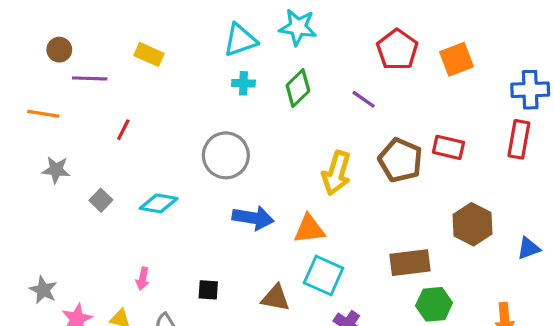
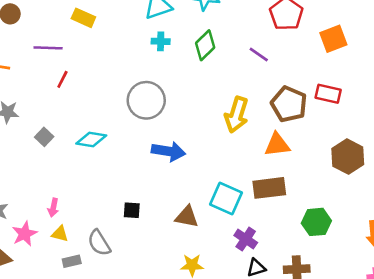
orange square: (456, 59) -> (333, 39), moved
purple line: (90, 78) -> (48, 48), moved
orange triangle: (309, 229) -> (277, 145), moved
brown rectangle: (410, 263) -> (269, 188), moved
pink arrow: (143, 279) -> (53, 208), moved

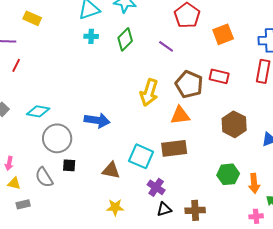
gray circle: (146, 100) -> (57, 138), moved
green hexagon: (316, 222) -> (228, 174), moved
gray semicircle: (99, 243) -> (44, 177), moved

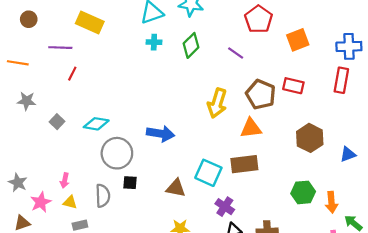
yellow rectangle: (32, 18) -> (90, 23), size x1.4
gray semicircle: (44, 177) -> (103, 196), turned -150

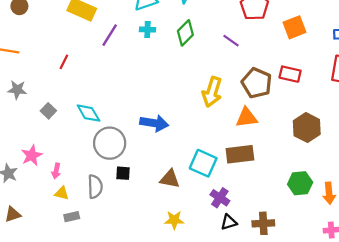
purple line: (60, 48) -> (110, 35), moved, turned -60
cyan diamond: (96, 124) -> (88, 113), turned 50
pink star: (41, 202) -> (32, 155), moved

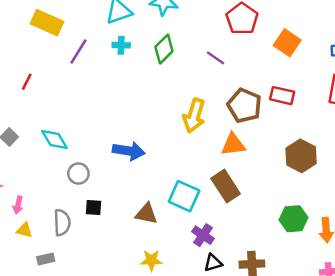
orange square: (295, 27) -> (287, 43), turned -35
gray circle: (110, 143) -> (78, 174), size x0.6
brown rectangle: (240, 154) -> (226, 186), turned 64
gray rectangle: (72, 217) -> (46, 259), moved

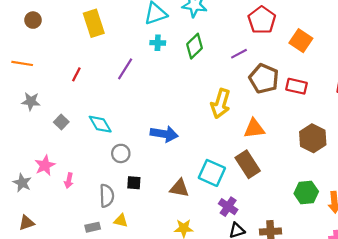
yellow rectangle: (47, 23) -> (94, 23), turned 48
purple line: (78, 52) -> (125, 69), moved
purple line: (216, 58) -> (239, 54), turned -63
brown pentagon: (244, 106) -> (264, 79), moved
yellow triangle: (24, 230) -> (121, 221), moved

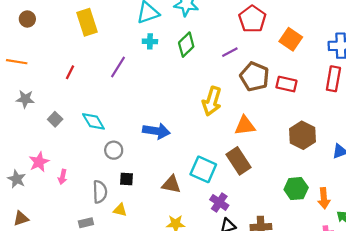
yellow triangle: (121, 221) -> (120, 210), moved

